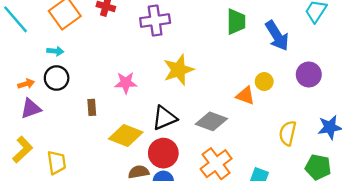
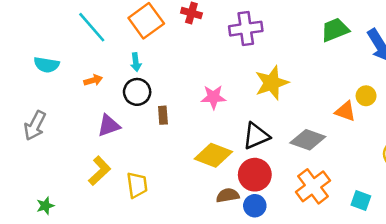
green trapezoid: (236, 22) -> (335, 30), turned -112
cyan arrow: (55, 51) -> (136, 62), turned 77
orange arrow: (26, 84) -> (93, 80), moved
brown rectangle: (92, 107) -> (163, 115), moved

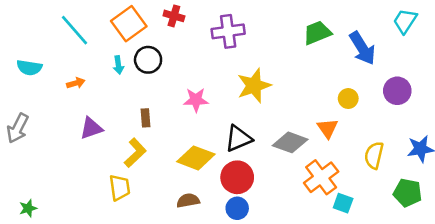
black circle: (137, 92) -> (148, 60), moved
orange triangle: (345, 111) -> (328, 128), moved, turned 35
yellow L-shape: (100, 171) -> (135, 153), moved
orange cross: (313, 186) -> (321, 177), moved
brown semicircle: (228, 195) -> (188, 201), moved

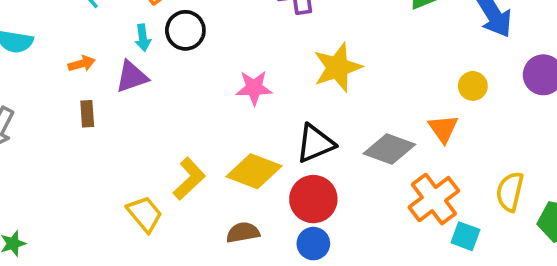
brown rectangle: (145, 118) -> (87, 114), moved
purple triangle: (91, 128) -> (132, 77), moved
yellow L-shape: (135, 153) -> (189, 179), moved
yellow semicircle: (374, 155) -> (510, 192), moved
yellow trapezoid: (120, 188) -> (145, 214), turned -32

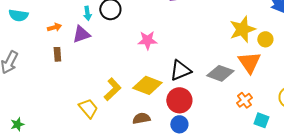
yellow star: (337, 67) -> (242, 29), moved
orange triangle: (443, 129) -> (249, 62), size x1.4
orange cross: (434, 199) -> (244, 100), size x0.6

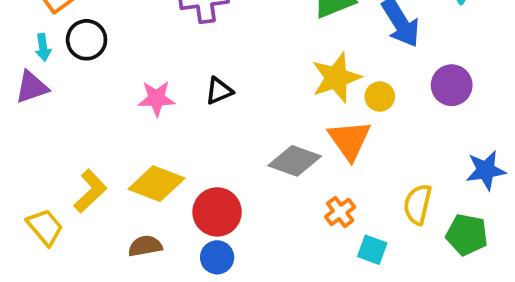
black triangle: (180, 70) -> (219, 91), moved, size x0.7

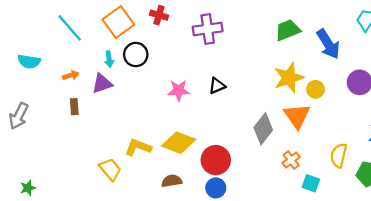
gray diamond: (295, 161) -> (263, 129), turned -72
yellow L-shape: (90, 191) -> (138, 147), turned -116

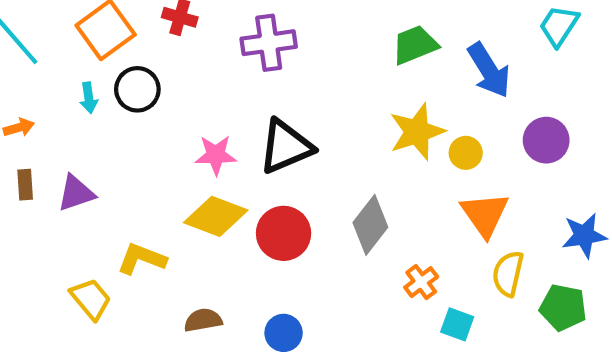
purple triangle: (102, 84) -> (76, 193), moved
black triangle: (217, 86) -> (286, 147), size x1.8
orange triangle: (297, 116) -> (485, 214), moved
yellow diamond: (179, 143) -> (216, 216), moved
red circle: (216, 160) -> (284, 233), moved

